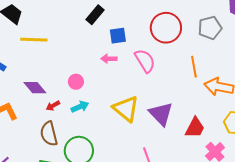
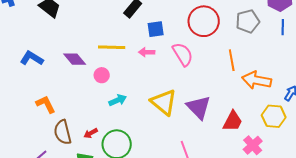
yellow line: (34, 40) -> (112, 47), moved
pink circle: (76, 82) -> (102, 75), moved
purple diamond: (35, 88) -> (75, 59), moved
red arrow: (53, 106) -> (91, 133), moved
brown semicircle: (49, 134) -> (63, 132), moved

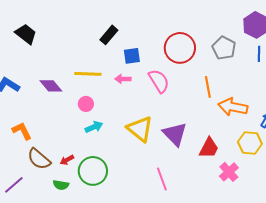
gray pentagon: (248, 21) -> (224, 48), turned -30
pink circle: (102, 75) -> (86, 104), moved
brown semicircle: (63, 132) -> (39, 159), turned -35

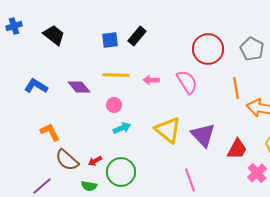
blue square: (132, 56) -> (110, 40), moved

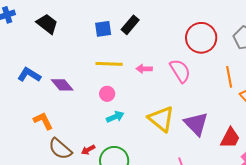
purple diamond: (79, 87) -> (62, 85), moved

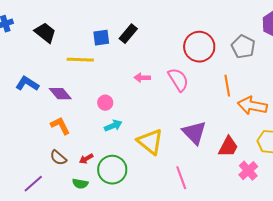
yellow line: (109, 64) -> (80, 60), moved
yellow triangle: (161, 119) -> (150, 142), moved
orange L-shape: (43, 121) -> (60, 126), moved
brown semicircle: (60, 149) -> (58, 158), size x0.7

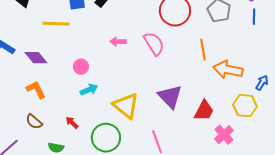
red arrow: (86, 159) -> (72, 123), moved, turned 72
green circle: (112, 170) -> (106, 138), moved

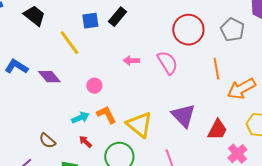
yellow line: (56, 24) -> (69, 43), turned 52
orange arrow: (228, 70) -> (241, 89), turned -40
orange L-shape: (36, 90) -> (106, 115), moved
cyan arrow: (89, 90) -> (80, 118), moved

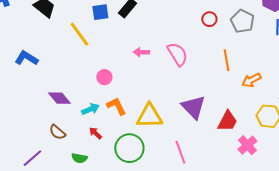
red circle: (188, 30) -> (209, 19), moved, size x0.5
purple diamond: (49, 77) -> (59, 98), moved
orange arrow: (241, 89) -> (251, 80), size x0.7
yellow triangle: (139, 125) -> (149, 116), turned -40

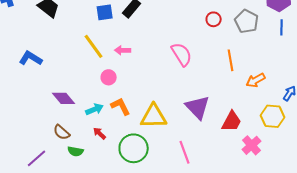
yellow line: (79, 34) -> (94, 46), moved
pink arrow: (141, 52) -> (123, 50), moved
green semicircle: (79, 158) -> (76, 151), moved

